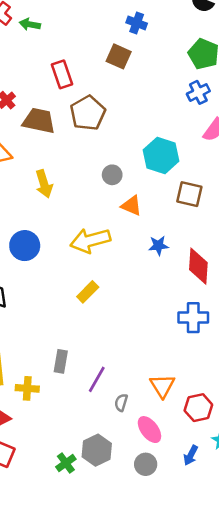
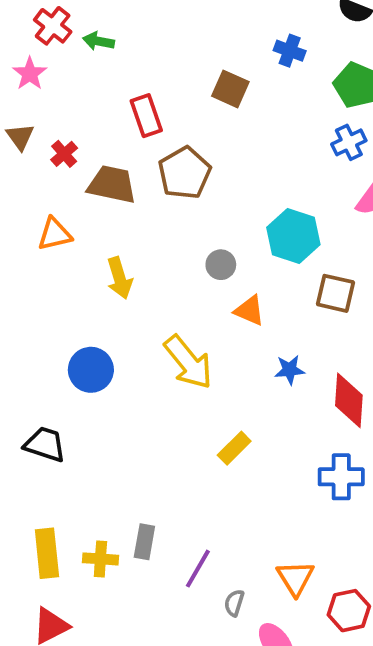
blue cross: (137, 23) -> (290, 51), moved
yellow arrow: (90, 240) -> (188, 362), turned -114
yellow rectangle: (88, 292) -> (234, 448), moved
yellow cross: (27, 388) -> (100, 559), moved

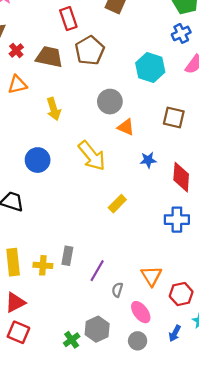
red cross: (64, 154) -> (16, 50), moved
cyan hexagon: (293, 236) -> (150, 67), moved
gray circle: (221, 265) -> (110, 102), size x1.5

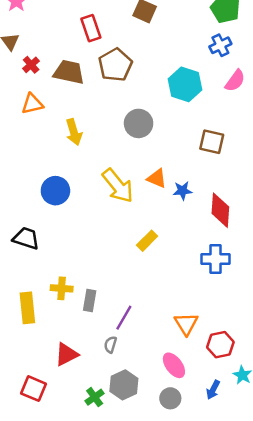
orange triangle: (126, 127) -> (157, 178), moved
yellow cross: (43, 265) -> (62, 288), moved
gray semicircle: (117, 290) -> (110, 345), moved
red triangle: (15, 303) -> (66, 354), moved

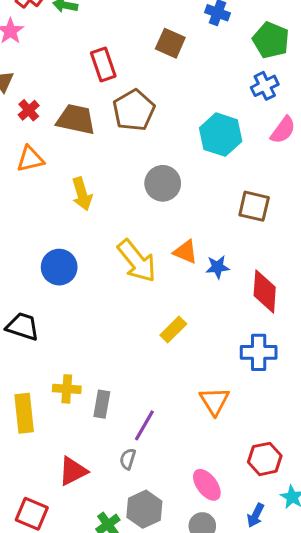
orange triangle: (186, 324) -> (214, 401), moved

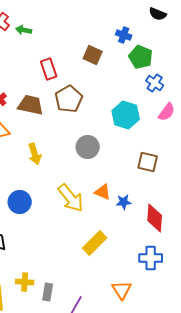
green pentagon: (271, 40) -> (141, 57), moved
blue cross: (265, 86) -> (155, 83), turned -30
yellow rectangle: (173, 330) -> (95, 243), size x1.4

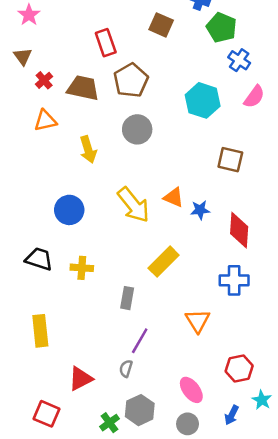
gray circle: (88, 147) -> (137, 129), moved
yellow cross: (25, 282) -> (82, 268), moved
gray rectangle: (48, 292) -> (127, 298), moved

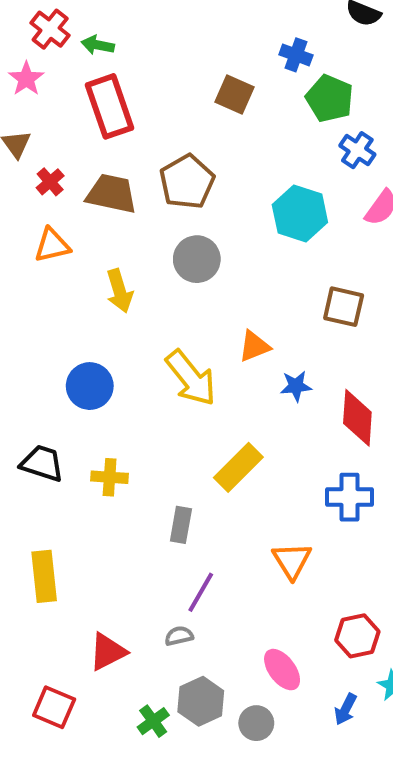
red rectangle: (106, 43) -> (110, 106), moved, size x1.4
orange triangle: (174, 197) -> (254, 346), moved, turned -45
gray semicircle: (126, 369) -> (179, 636), turned 60
gray circle: (188, 424) -> (256, 723), moved

